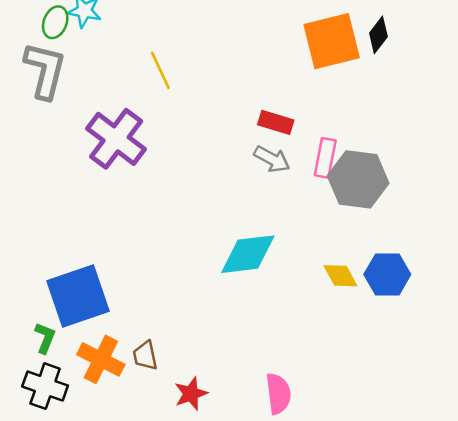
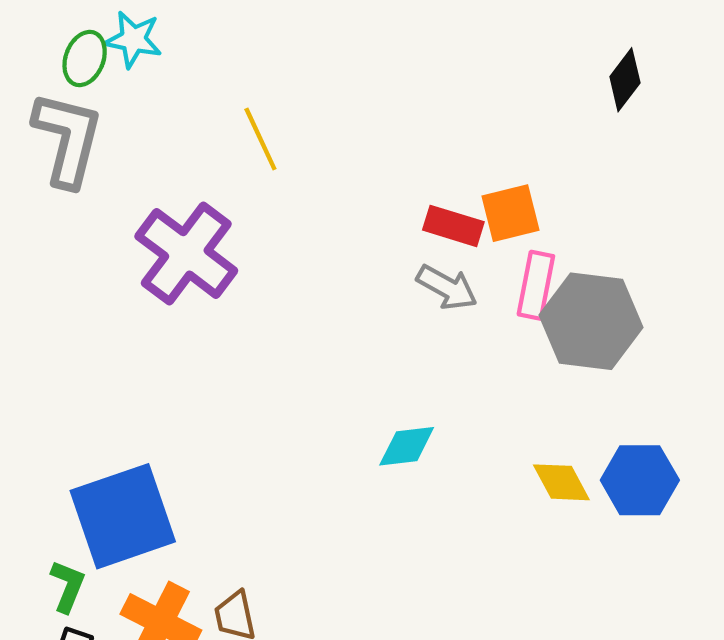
orange square: (332, 41) -> (511, 213), moved, size x0.6
cyan diamond: (248, 254) -> (407, 446), size x0.6

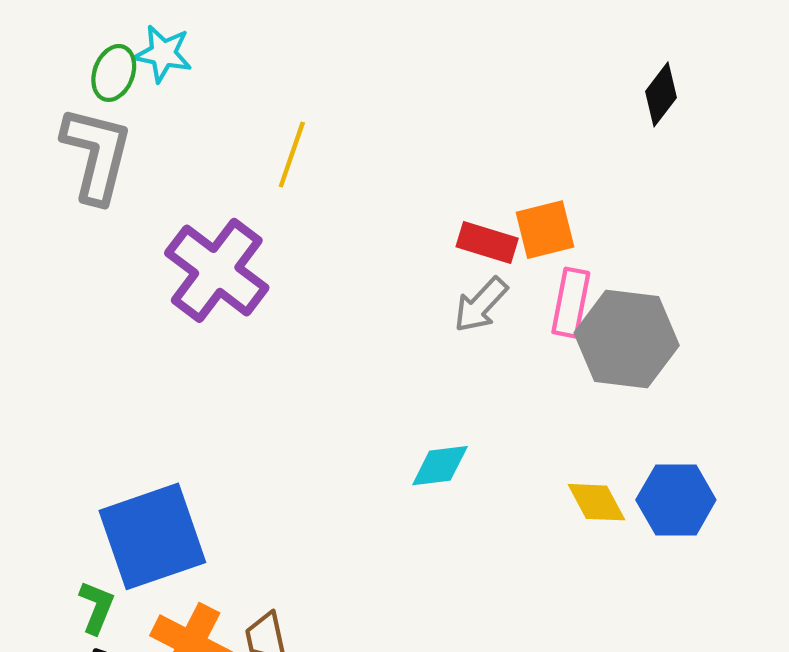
yellow line: (260, 139) -> (292, 154), turned 44
gray arrow: (447, 287) -> (481, 305), turned 104

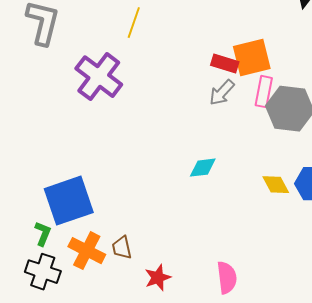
orange square: (545, 230) -> (252, 58), size x1.4

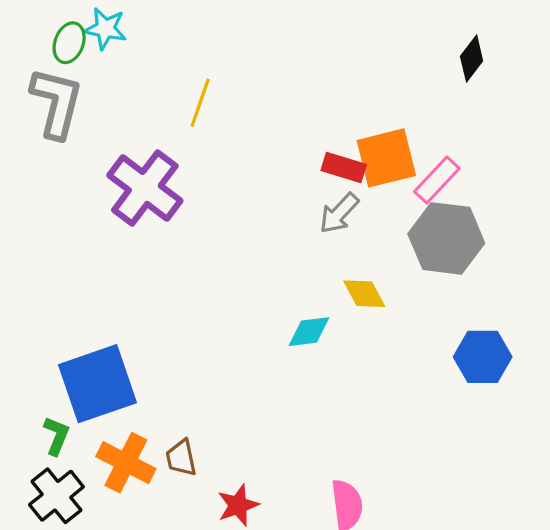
pink rectangle: (264, 92) -> (437, 180), moved, turned 32
yellow diamond: (276, 185) -> (364, 294), moved
black cross: (43, 272) -> (56, 496), turned 32

